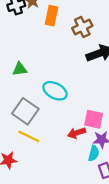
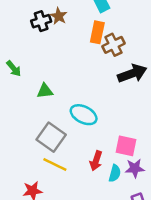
orange rectangle: (52, 16) -> (97, 32), moved
red arrow: (77, 133) -> (96, 161), moved, turned -54
cyan semicircle: (94, 153) -> (115, 173), moved

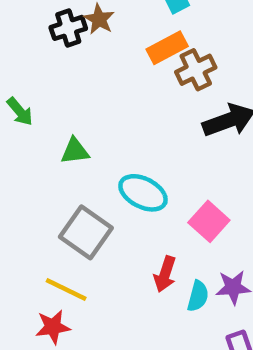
orange rectangle: (97, 32) -> (167, 48), turned 50
pink square: (126, 146) -> (209, 221), moved, turned 30
yellow line: (55, 165) -> (66, 290), moved

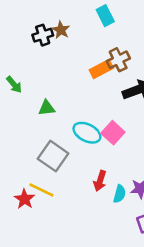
orange rectangle: (167, 48) -> (101, 69), moved
pink square: (209, 221) -> (113, 133), moved
red star: (53, 327) -> (25, 199), moved, turned -30

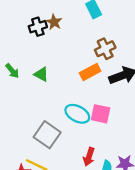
orange rectangle: (101, 69) -> (90, 72), moved
green triangle: (47, 108) -> (41, 74), moved, turned 35
pink square: (113, 133) -> (101, 114), turned -30

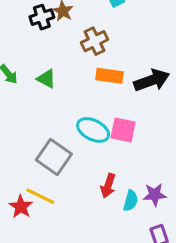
brown cross: (105, 49) -> (95, 41), moved
orange rectangle: (90, 72) -> (110, 76), turned 36

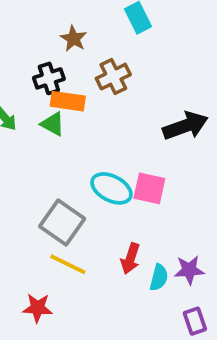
black cross: (42, 17) -> (49, 78), moved
orange rectangle: (110, 76) -> (68, 101), moved
yellow line: (40, 196) -> (68, 264), moved
red star: (21, 207) -> (37, 308), moved, turned -30

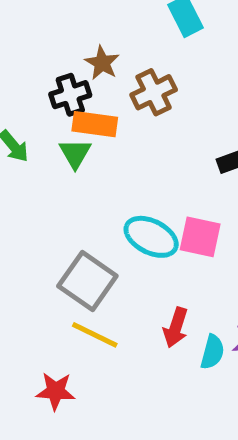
brown star: (74, 39) -> (102, 63), moved
green triangle: (53, 124) -> (75, 154), turned 32

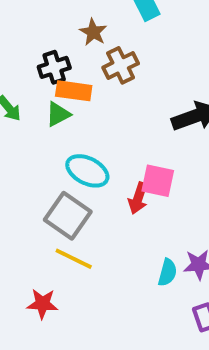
brown star: (102, 63) -> (93, 32), moved
green triangle: (75, 154) -> (58, 114), turned 32
cyan ellipse: (151, 237) -> (87, 171), moved
red arrow: (176, 328) -> (138, 198), moved

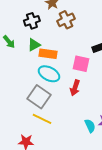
orange rectangle: (74, 91) -> (48, 54), moved
pink square: (158, 181) -> (81, 64), moved
cyan semicircle: (167, 272) -> (90, 126), turned -40

